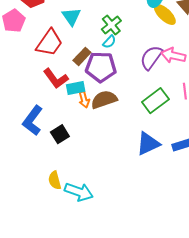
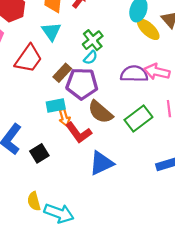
purple semicircle: (151, 58) -> (134, 74), turned 55
red L-shape: (56, 79) -> (79, 133), moved
brown semicircle: (104, 100) -> (100, 112), moved, turned -120
blue triangle: (148, 144) -> (101, 163), moved

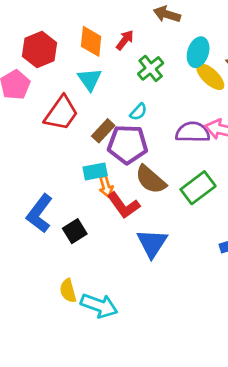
green cross: (93, 40) -> (151, 68), moved
blue triangle: (101, 163) -> (152, 243), turned -32

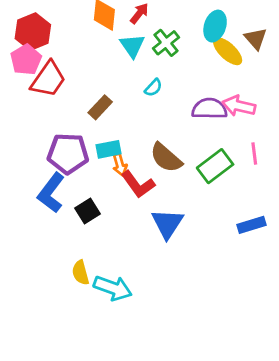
red hexagon: (40, 50) -> (33, 32), moved
cyan triangle: (90, 79) -> (132, 46), moved
red trapezoid: (61, 113) -> (48, 79), moved
brown rectangle: (103, 131) -> (100, 107), moved
purple pentagon: (128, 144) -> (68, 154), moved

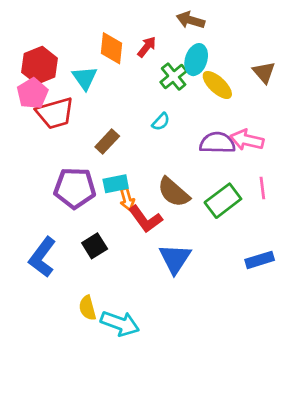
cyan ellipse: (215, 26) -> (196, 60), moved
cyan triangle: (132, 46) -> (85, 78), moved
yellow ellipse: (228, 51) -> (217, 85), moved
red trapezoid: (48, 79) -> (55, 113), turned 39
blue L-shape: (51, 193) -> (42, 257), moved

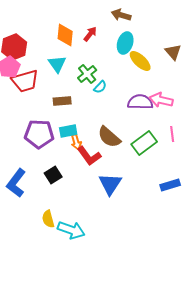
green cross: (174, 77) -> (87, 74), moved
cyan triangle: (85, 78) -> (57, 64), moved
brown rectangle: (107, 141) -> (62, 101), turned 42

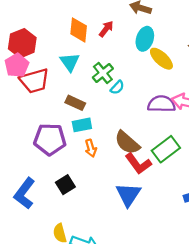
brown rectangle: (62, 101) -> (75, 103), turned 30
cyan rectangle: (68, 131) -> (82, 125), moved
red L-shape: (89, 156) -> (138, 164), moved

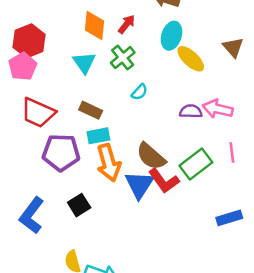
green cross: (103, 73) -> (123, 58), moved
red trapezoid: (34, 81) -> (38, 113), moved, turned 40
purple semicircle: (161, 104) -> (191, 111), size x0.7
orange arrow: (91, 148) -> (109, 163), size x1.8
blue triangle: (128, 195) -> (139, 185), moved

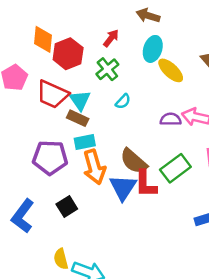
orange diamond: (94, 25) -> (43, 39), moved
red hexagon: (29, 41) -> (68, 54), moved
cyan triangle: (84, 63) -> (80, 100), moved
red trapezoid: (38, 113) -> (53, 94), moved
red L-shape: (164, 181) -> (146, 184), turned 36

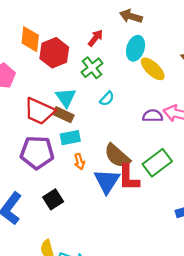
red trapezoid: (53, 94) -> (39, 111), moved
orange arrow: (94, 167) -> (79, 162), size x0.5

